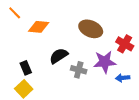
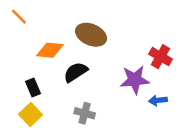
orange diamond: (39, 27) -> (50, 50), moved
brown ellipse: (91, 29) -> (91, 35), moved
gray cross: (79, 70) -> (85, 113), moved

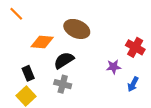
purple star: (135, 80) -> (114, 67), size x0.6
blue arrow: (158, 100) -> (133, 84), turned -56
gray cross: (85, 113) -> (63, 84), moved

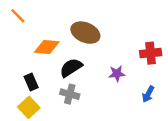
red cross: (135, 47) -> (151, 53), turned -36
purple star: (114, 67) -> (117, 74), moved

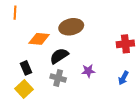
orange line: (18, 16) -> (15, 13), turned 48
brown ellipse: (85, 33) -> (71, 27), turned -35
purple star: (117, 74) -> (88, 71), moved

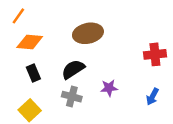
orange line: (15, 13) -> (18, 16), turned 32
orange diamond: (39, 39) -> (30, 42), moved
black rectangle: (26, 68) -> (33, 73), moved

